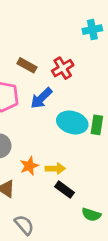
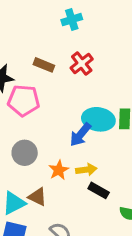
cyan cross: (92, 30) -> (72, 20), moved
blue arrow: (41, 98) -> (80, 135), moved

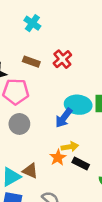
cyan cross: (72, 20) -> (32, 23), moved, turned -35
gray circle: (25, 153) -> (19, 124), moved
orange star: (59, 170) -> (58, 158), moved

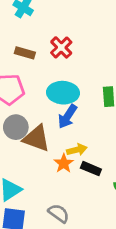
cyan ellipse: (78, 105) -> (63, 93), moved
brown triangle: (30, 171) -> (36, 138), moved, size x1.5

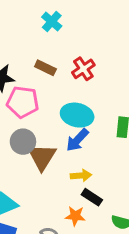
brown triangle: (36, 138) -> (42, 157), turned 32
orange star: (64, 163) -> (75, 216), moved, turned 30

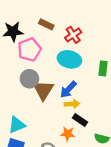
red cross: (83, 69) -> (73, 35), moved
pink pentagon: (23, 102) -> (29, 50), turned -30
blue arrow: (77, 140) -> (68, 90), moved

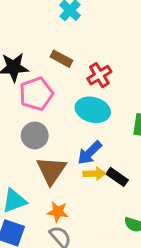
brown triangle: (43, 90) -> (51, 170), moved
black rectangle: (80, 120) -> (117, 177), moved
orange star: (68, 134) -> (58, 212), moved

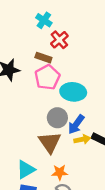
red cross: (99, 75) -> (59, 40), moved
pink pentagon: (36, 94) -> (47, 77), moved
gray circle: (35, 135) -> (57, 118), moved

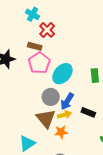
cyan ellipse: (73, 92) -> (62, 74), turned -50
yellow arrow: (82, 139) -> (64, 115), moved
orange star: (60, 172) -> (61, 132), moved

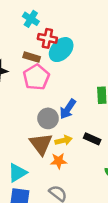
red cross: (47, 30) -> (47, 38), turned -35
cyan ellipse: (62, 74) -> (61, 50), moved
blue arrow: (67, 101) -> (68, 109), moved

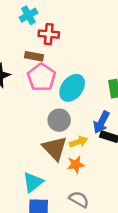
cyan cross: (31, 19) -> (28, 15), turned 35
cyan ellipse: (61, 50) -> (72, 88), moved
blue arrow: (68, 109) -> (101, 122), moved

